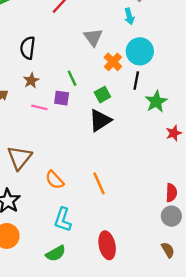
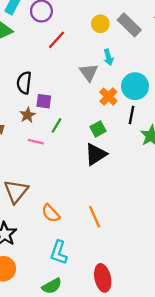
cyan arrow: (129, 16) -> (108, 57), moved
green line: (72, 78) -> (56, 125), moved, turned 56
purple square: (62, 98) -> (44, 101), moved

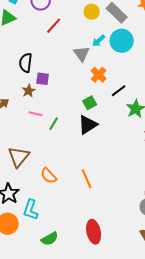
cyan arrow: (108, 57) -> (99, 41), turned 64
cyan circle: (135, 86) -> (122, 41), moved
black line: (132, 115) -> (119, 91), turned 42
green line: (56, 125) -> (54, 124), moved
cyan L-shape: (59, 253) -> (31, 210), moved

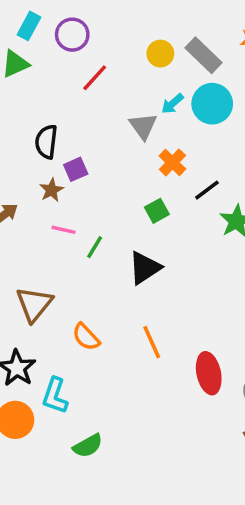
purple square: (43, 79) -> (76, 169), turned -32
black triangle: (88, 125) -> (145, 268), moved
red ellipse: (94, 232) -> (209, 373), moved

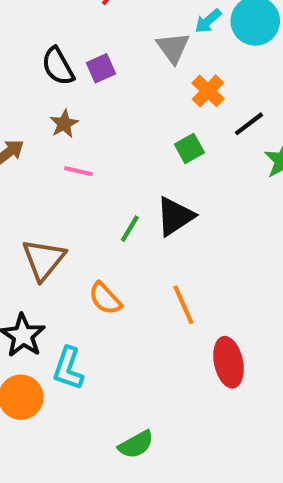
black semicircle: (46, 142) -> (58, 66), turned -36
purple square: (76, 169) -> (101, 68), moved
green line: (95, 247) -> (130, 229), moved
red ellipse: (209, 373) -> (229, 362), moved
green semicircle: (88, 446) -> (136, 444), moved

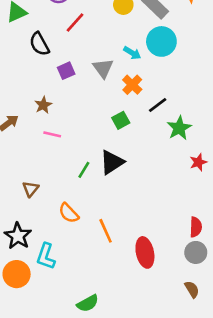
cyan arrow: (208, 21) -> (132, 53), moved, turned -108
gray triangle: (173, 48) -> (103, 68), moved
black semicircle: (58, 66) -> (39, 44), moved
brown triangle: (44, 259) -> (31, 189), size x0.6
orange line: (183, 305) -> (106, 231), moved

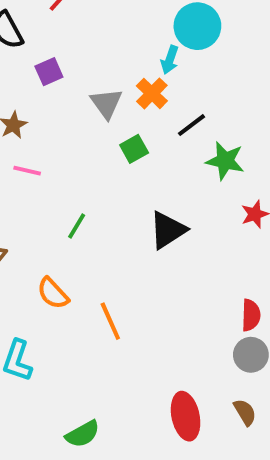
cyan arrow: (132, 53) -> (170, 60), moved, turned 78
gray triangle: (103, 68) -> (106, 103), moved
green star: (179, 128) -> (225, 161), turned -30
black triangle: (112, 162) -> (168, 230), moved
red ellipse: (145, 252) -> (186, 416), moved

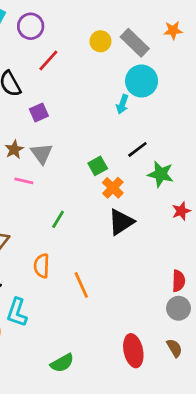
orange cross: (152, 93) -> (113, 188), moved
gray triangle: (106, 103) -> (42, 154), moved
orange semicircle: (53, 293) -> (42, 266), turned 45

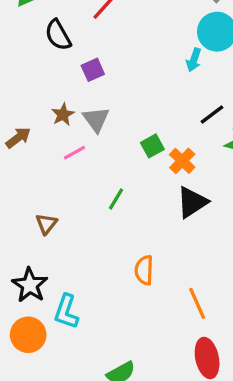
green square: (98, 166) -> (152, 146), moved
pink line: (24, 181) -> (75, 153), turned -42
orange semicircle: (42, 266) -> (144, 270), moved
orange line: (81, 285) -> (197, 303), moved

